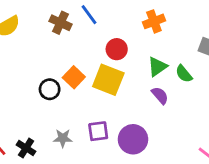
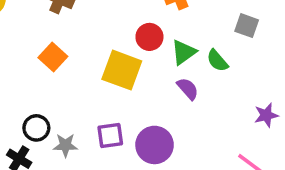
red circle: (117, 49) -> (149, 37), moved
orange square: (74, 77) -> (53, 57), moved
black circle: (50, 89) -> (36, 128), moved

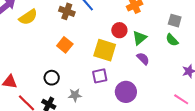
green semicircle: (217, 61) -> (172, 40), moved
black circle: (36, 128) -> (52, 78), moved
purple square: (110, 135) -> (100, 76), moved

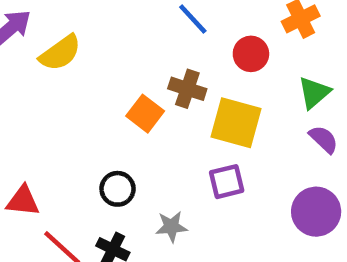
brown cross: (67, 11) -> (187, 89), moved
red circle: (119, 30) -> (251, 54), moved
purple circle: (126, 92) -> (316, 212), moved

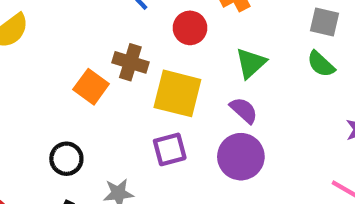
purple semicircle: (324, 139) -> (244, 110), moved
purple circle: (316, 212) -> (241, 157), moved

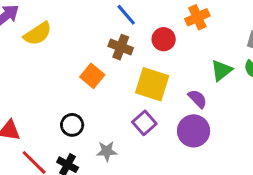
brown cross: (130, 62) -> (121, 47), moved
green triangle: (251, 63) -> (221, 70), moved
purple square: (170, 149) -> (144, 123), turned -30

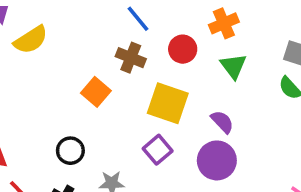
green triangle: (221, 70) -> (233, 66), moved, turned -30

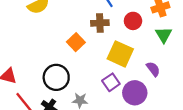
brown cross: (131, 58) -> (100, 23), turned -30
black circle: (70, 151) -> (56, 77), size x1.5
purple circle: (217, 160) -> (135, 93), moved

